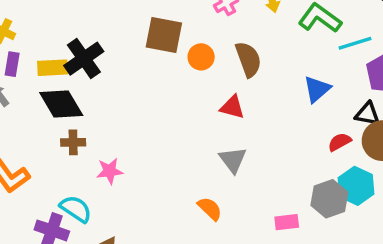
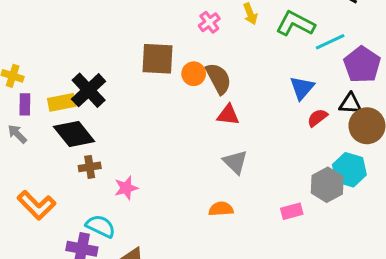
brown semicircle: (248, 59) -> (218, 79), moved
red semicircle: (339, 142) -> (317, 118), moved
orange semicircle: (210, 209) -> (221, 209), turned -40

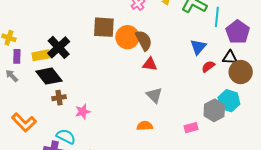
cyan line: (330, 42) -> (217, 17), turned -60
orange circle: (194, 74) -> (127, 37), size x1.5

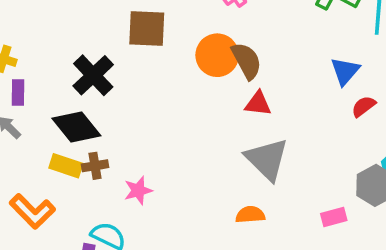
brown square: (104, 27) -> (147, 29), moved
yellow rectangle: (41, 55) -> (66, 166), moved, turned 30
gray triangle: (154, 95) -> (267, 159), size x1.5

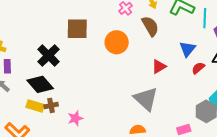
brown semicircle: (247, 61) -> (150, 26), moved
red triangle: (258, 104) -> (159, 67), moved, turned -35

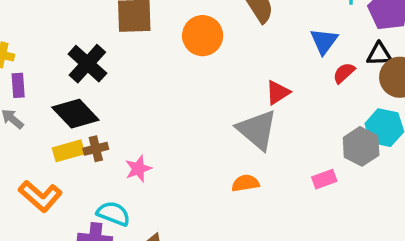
red triangle: (159, 67) -> (278, 92), moved
yellow rectangle: (35, 106) -> (69, 151), turned -30

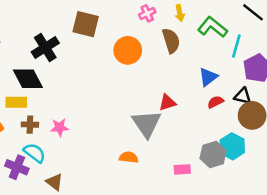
brown cross: (96, 149) -> (30, 125), moved

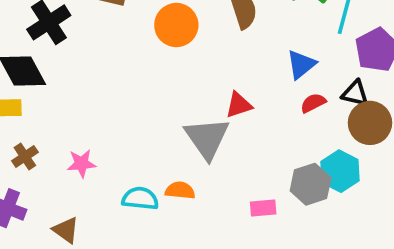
brown cross: (30, 125) -> (25, 157), moved, turned -35
pink star: (60, 127) -> (81, 163), moved
cyan semicircle: (34, 153) -> (140, 198), moved, turned -30

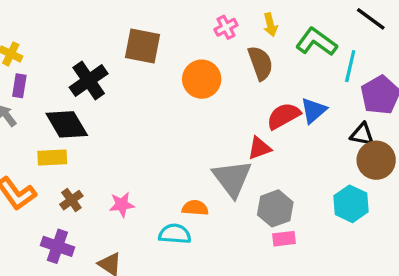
red semicircle: (313, 103) -> (284, 116), moved, size x1.5
gray hexagon: (311, 184) -> (275, 208), moved
orange semicircle: (180, 190) -> (195, 208), moved

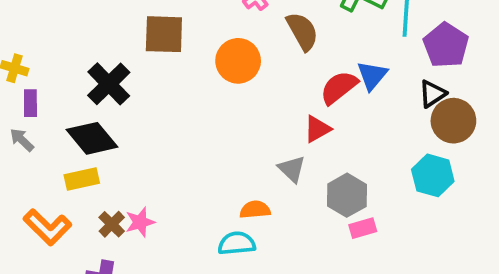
black triangle: (362, 134) -> (432, 94), turned -35
gray triangle: (232, 178) -> (292, 169), size x0.6
pink star: (122, 205) -> (140, 222), moved

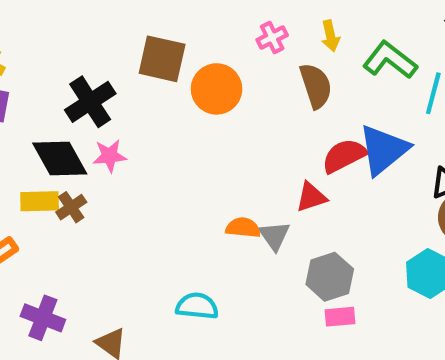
orange circle: (238, 61) -> (217, 89), moved
blue triangle: (372, 75) -> (384, 150), size x1.5
orange semicircle: (255, 210) -> (243, 228), moved
pink star: (140, 222) -> (110, 156), moved
brown cross: (112, 224) -> (71, 207), moved

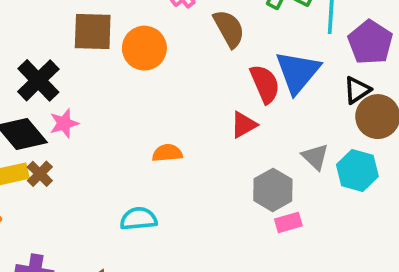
red semicircle: (344, 156) -> (265, 84), turned 105
orange semicircle: (243, 228) -> (167, 153), moved
gray triangle: (274, 236) -> (315, 157), moved
cyan semicircle: (197, 306) -> (139, 219), moved

